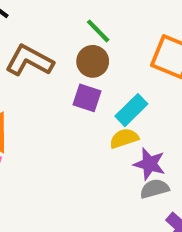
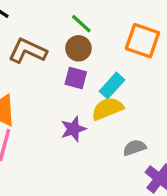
yellow semicircle: (124, 138) -> (107, 109), size x1.4
purple star: (149, 164) -> (73, 129), moved, turned -30

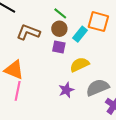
cyan rectangle: (112, 86) -> (80, 34), moved
purple star: (73, 129) -> (66, 90), moved
gray semicircle: (134, 148) -> (98, 87), size x1.6

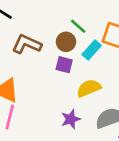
green line: (60, 13) -> (78, 26), moved

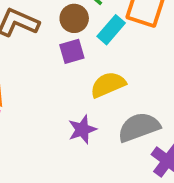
purple square: (64, 65) -> (72, 51), turned -30

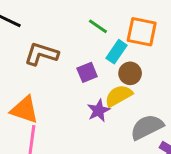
brown circle: (74, 18) -> (130, 73), moved
purple star: (82, 129) -> (99, 111), moved

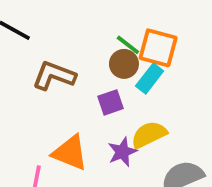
orange square: (142, 32) -> (158, 48), moved
brown circle: (130, 73) -> (124, 64), moved
orange triangle: (25, 110) -> (70, 153), moved

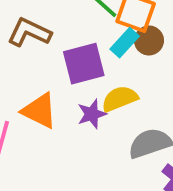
brown circle: (124, 64) -> (149, 40), moved
purple square: (111, 102) -> (84, 64), size x1.6

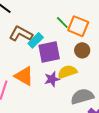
brown circle: (149, 40) -> (82, 50), moved
cyan rectangle: (125, 43) -> (36, 40), moved

